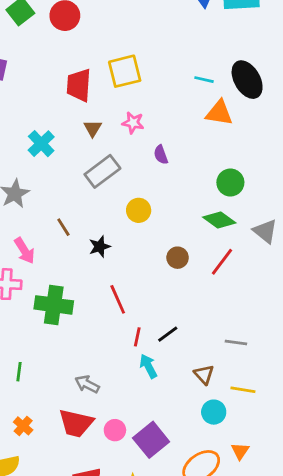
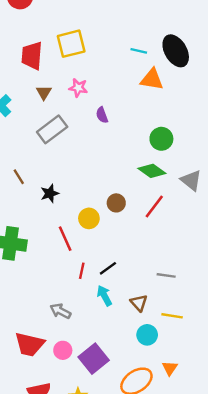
yellow circle: (139, 210) -> (89, 218), moved
cyan arrow: (148, 366) -> (104, 296), moved
gray arrow: (87, 384) -> (60, 311), moved

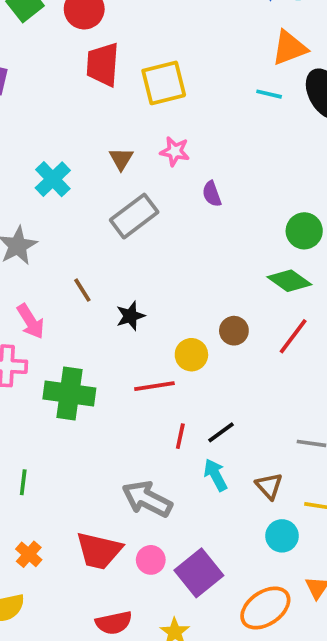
red trapezoid: (32, 56) -> (103, 64), moved
orange triangle: (152, 79) -> (289, 48), moved, turned -30
red line: (65, 239) -> (154, 386), turned -75
gray arrow: (60, 311) -> (147, 499), size x1.5

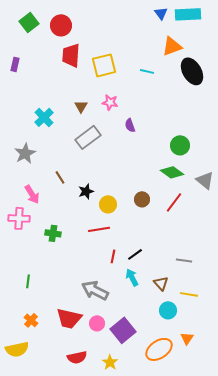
cyan line: (269, 94) -> (147, 71), moved
yellow circle: (191, 355) -> (108, 204), moved
green cross: (69, 394) -> (53, 233), size x0.6

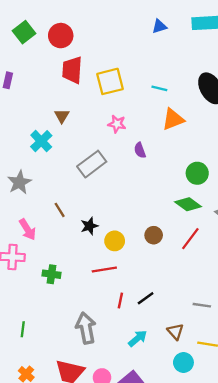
blue triangle: (161, 13) -> (159, 26), moved, turned 48
orange triangle: (172, 46) -> (173, 119), moved
brown triangle: (81, 106) -> (62, 116), moved
cyan arrow: (132, 277) -> (138, 338), moved, turned 78
gray arrow: (95, 290) -> (86, 328), moved, turned 52

